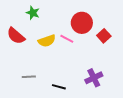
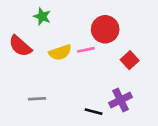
red square: (104, 36) -> (130, 60), moved
pink line: (67, 39) -> (86, 50), turned -40
black line: (59, 87) -> (94, 112), moved

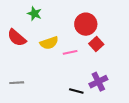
pink line: (86, 50) -> (70, 52), moved
red square: (130, 60) -> (96, 44), moved
gray line: (37, 99) -> (17, 83), moved

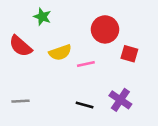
red square: (96, 44) -> (129, 54), moved, turned -32
purple cross: (98, 82) -> (120, 100), turned -30
black line: (76, 91) -> (85, 105), moved

